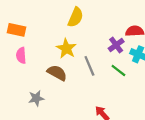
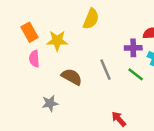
orange rectangle: (16, 30) -> (29, 32), turned 48
purple cross: (116, 45) -> (133, 48), turned 35
yellow star: (66, 48) -> (57, 41), moved, turned -30

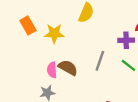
pink semicircle: (34, 59) -> (52, 70), moved
gray line: (105, 70) -> (100, 61), turned 42

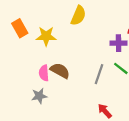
gray line: (100, 61) -> (99, 74), moved

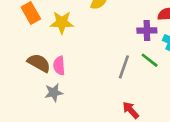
brown semicircle: (60, 71) -> (39, 63), moved

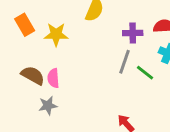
purple cross: (147, 31) -> (133, 33), moved
gray line: (124, 67) -> (124, 62), moved

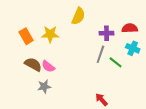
orange rectangle: (25, 25) -> (26, 36), moved
pink semicircle: (53, 78) -> (48, 66), turned -48

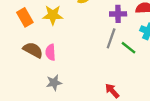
pink semicircle: (48, 66) -> (50, 52), turned 48
gray star: (44, 87) -> (54, 83), moved

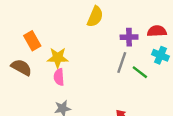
yellow star: (53, 15) -> (58, 58), moved
brown semicircle: (33, 50) -> (21, 67), moved

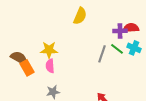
purple cross: (129, 37) -> (120, 31), moved
orange rectangle: (32, 41) -> (27, 68), moved
green line: (140, 72) -> (117, 49), moved

